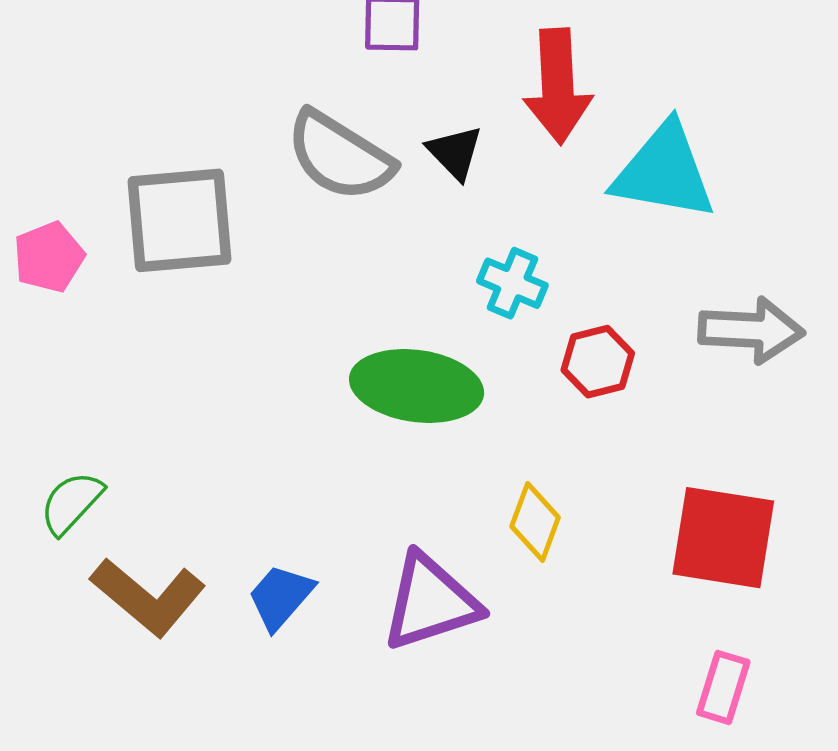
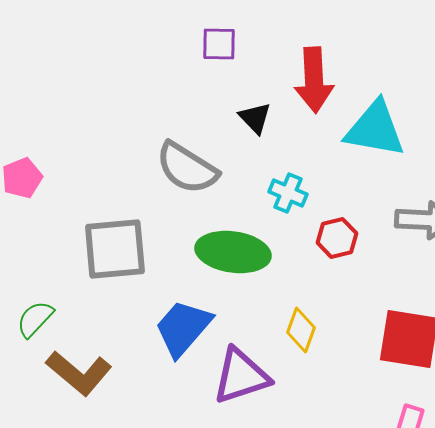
gray semicircle: (340, 156) -> (187, 168), moved
gray square: (180, 220) -> (115, 249), moved
blue trapezoid: (281, 597) -> (183, 328), moved, size x1.5

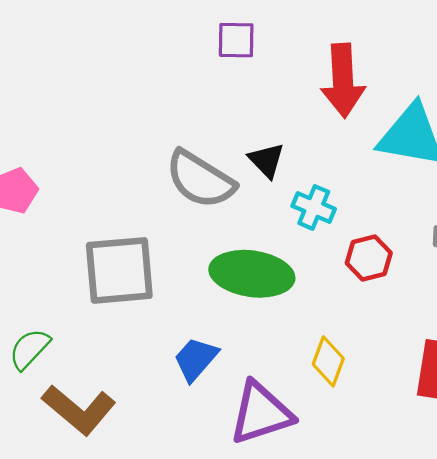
black triangle: (255, 118) -> (266, 160), moved
blue trapezoid: (183, 328) -> (196, 359), size x0.7

